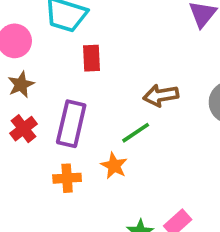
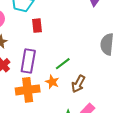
brown arrow: (161, 95) -> (78, 84), moved, turned -48
orange cross: (67, 178) -> (28, 90), size x1.6

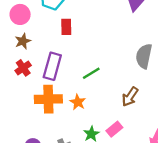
orange star: (52, 82) -> (78, 102), moved
brown arrow: (78, 84) -> (130, 97), moved

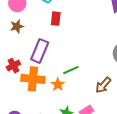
red cross: (23, 68) -> (13, 66), moved
green line: (91, 73) -> (71, 70), moved

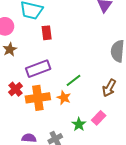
purple rectangle: (40, 51) -> (38, 69), turned 60

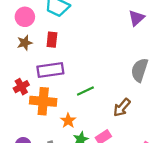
red rectangle: (47, 33) -> (52, 40), moved
orange star: (64, 98) -> (68, 121), moved

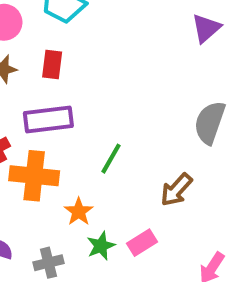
green line: (85, 91) -> (111, 159), turned -36

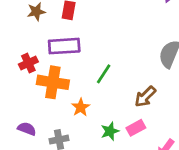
pink rectangle: (142, 243) -> (136, 128), moved
green star: (101, 246) -> (110, 131), moved

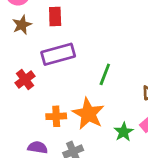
orange cross: (53, 82) -> (56, 116), moved, size x0.6
orange star: (81, 107) -> (88, 114), size x1.6

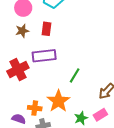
red cross: (25, 79) -> (18, 70), size x1.5
orange cross: (56, 116) -> (35, 108), moved

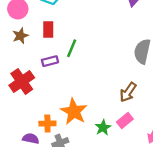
purple rectangle: (44, 56) -> (50, 61), size x0.6
green line: (75, 75) -> (72, 48), moved

